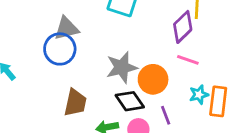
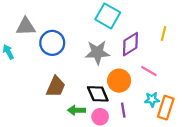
purple diamond: (183, 27) -> (130, 44), moved
gray triangle: (66, 28) -> (26, 26), moved
gray star: (122, 67) -> (97, 52), moved

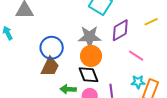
yellow line: (164, 34) -> (151, 22), turned 48
blue circle: (52, 43) -> (52, 48), moved
orange circle: (119, 81) -> (91, 56), moved

